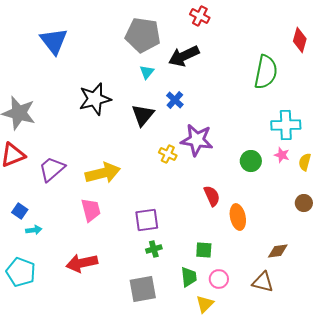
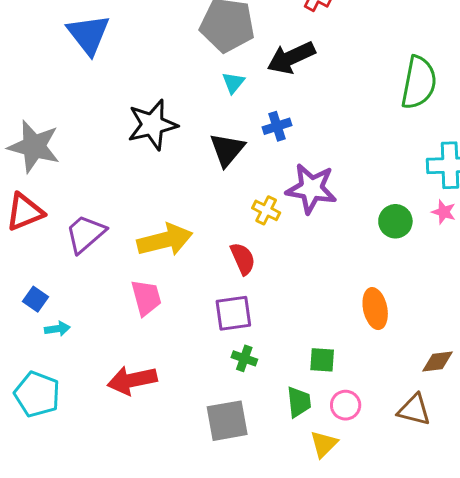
blue cross: (175, 100) -> (277, 126), turned 30
red semicircle: (212, 196) -> (243, 259), moved
green cross: (154, 249) -> (244, 358), turned 35

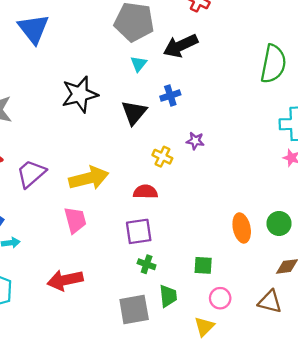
purple star: (311, 189) -> (195, 141), size x0.5
green circle: (395, 221) -> (279, 223), moved
red semicircle: (243, 259) -> (145, 192), turned -65
green trapezoid: (299, 402) -> (168, 296), moved

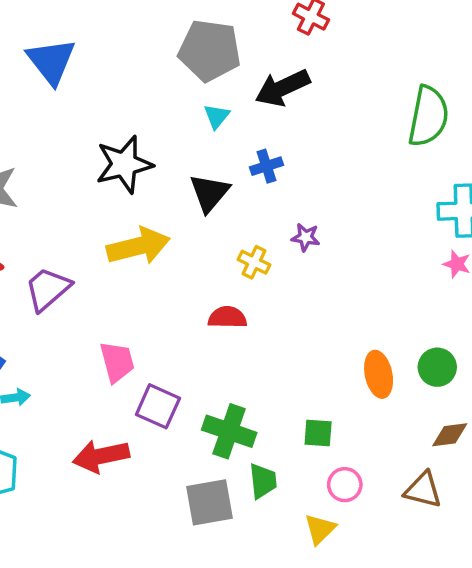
yellow arrow: (89, 178) -> (138, 246), moved
purple square: (139, 231) -> (158, 406), moved, turned 32
green cross: (147, 264) -> (229, 431), size x1.8

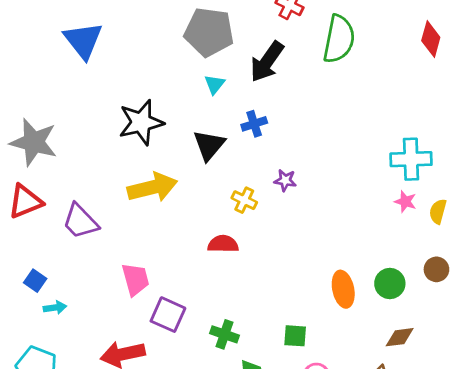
black arrow: (282, 88) -> (267, 62), turned -30
green semicircle: (428, 116) -> (339, 39), moved
purple trapezoid: (48, 289) -> (80, 221), turned -93
green cross: (229, 431) -> (224, 334), size x0.7

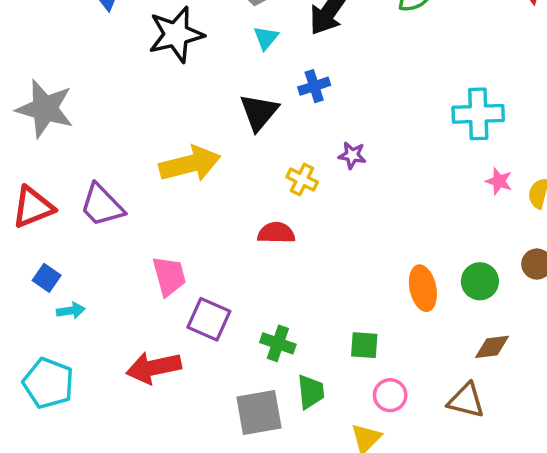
black star: (141, 122) -> (176, 34), moved
cyan cross: (411, 159) -> (478, 114), moved
red triangle: (25, 202) -> (33, 207), moved

